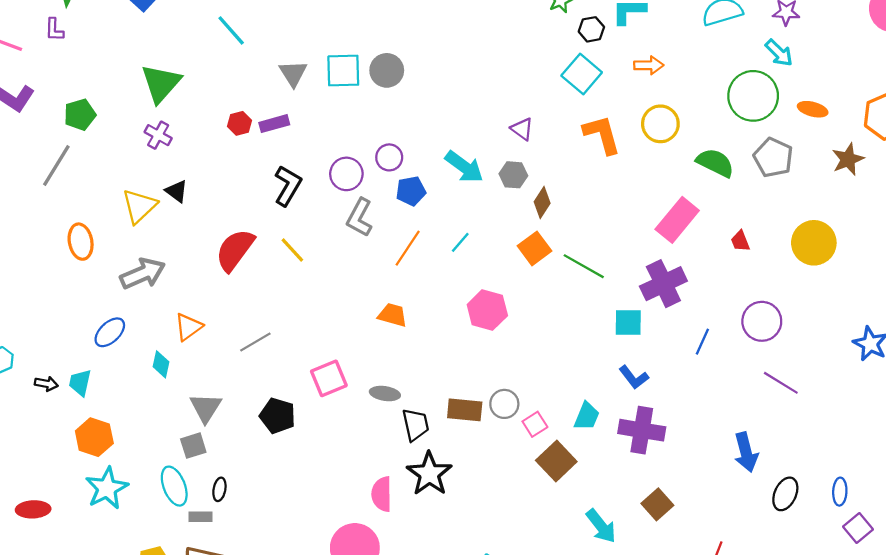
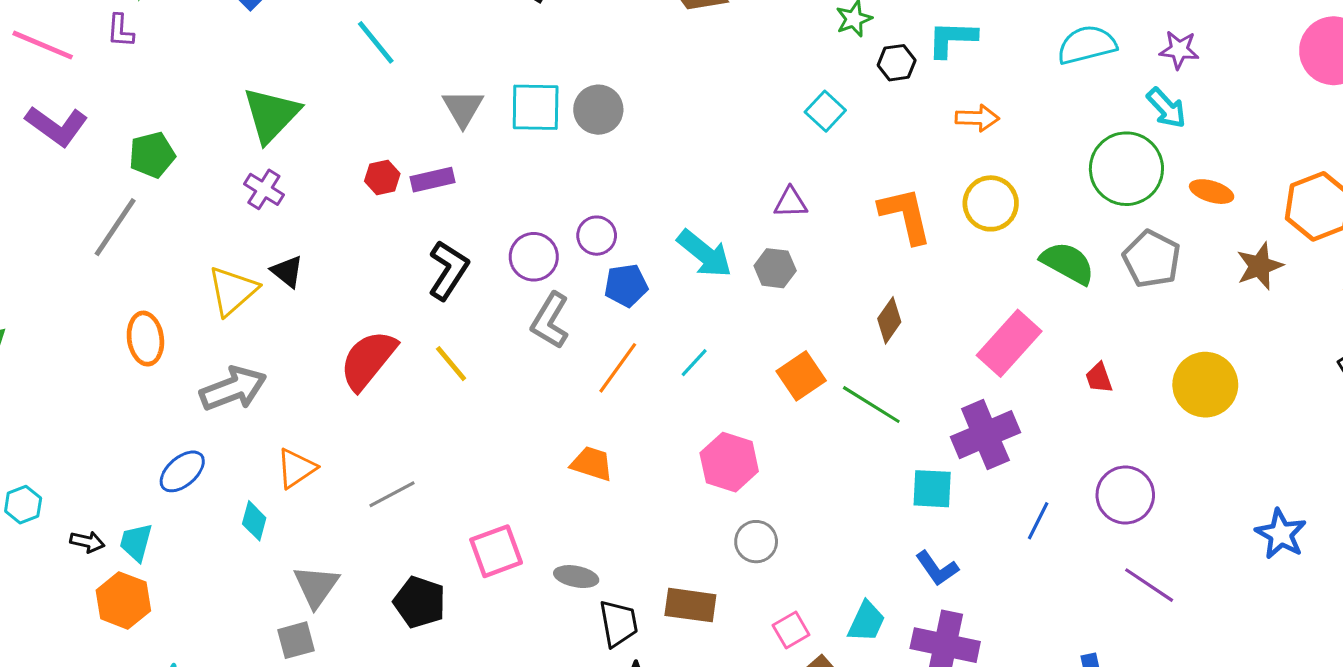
cyan square: (582, 74) -> (825, 111), moved, size x0.7
purple triangle: (522, 129) -> (790, 203), turned -40
brown diamond: (542, 203) -> (889, 320), moved
gray circle: (504, 404) -> (756, 542), moved
orange hexagon: (94, 437) -> (123, 600), moved

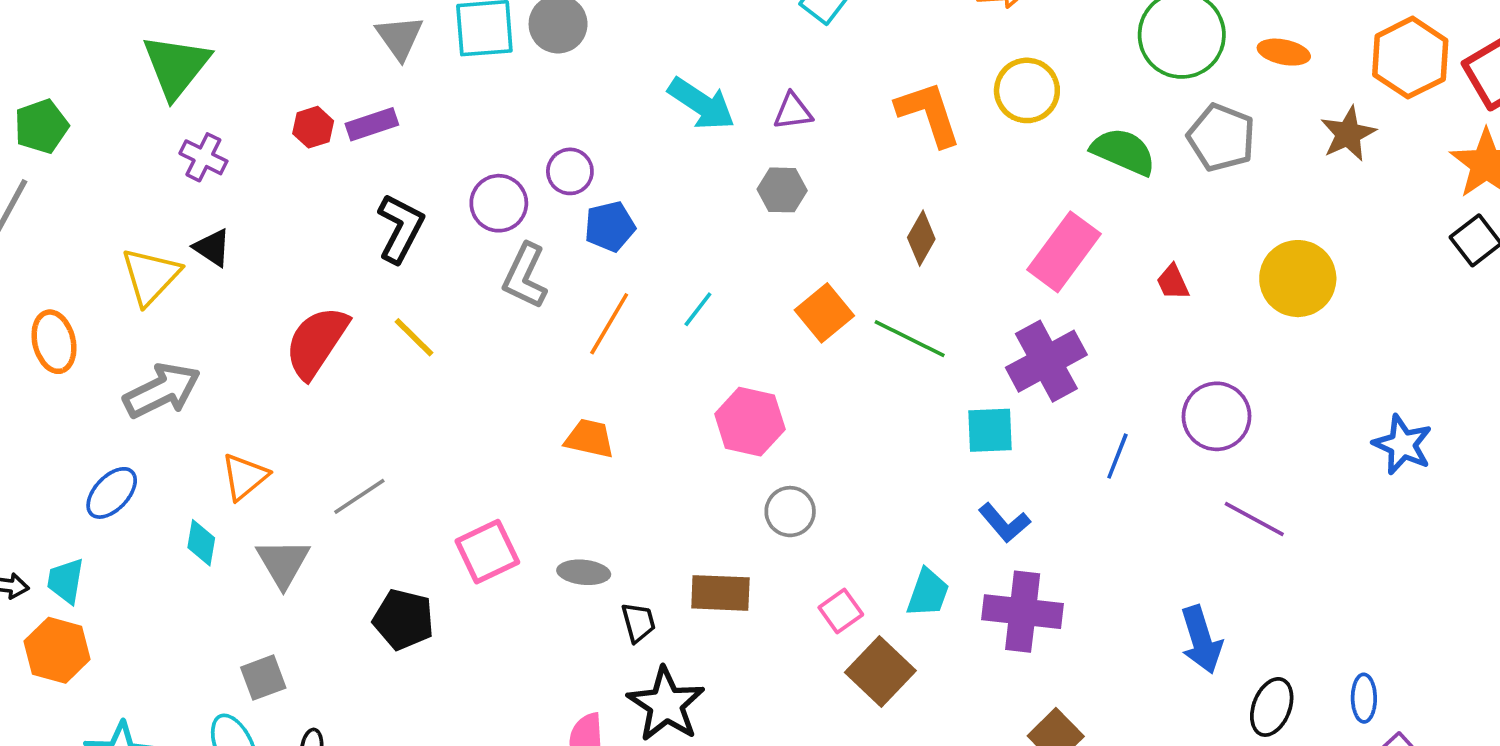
purple cross: (264, 189) -> (203, 157), moved
cyan arrow: (705, 254) -> (701, 104), moved
gray triangle: (316, 586) -> (283, 563), moved
black trapezoid: (619, 623) -> (638, 622), size x0.7

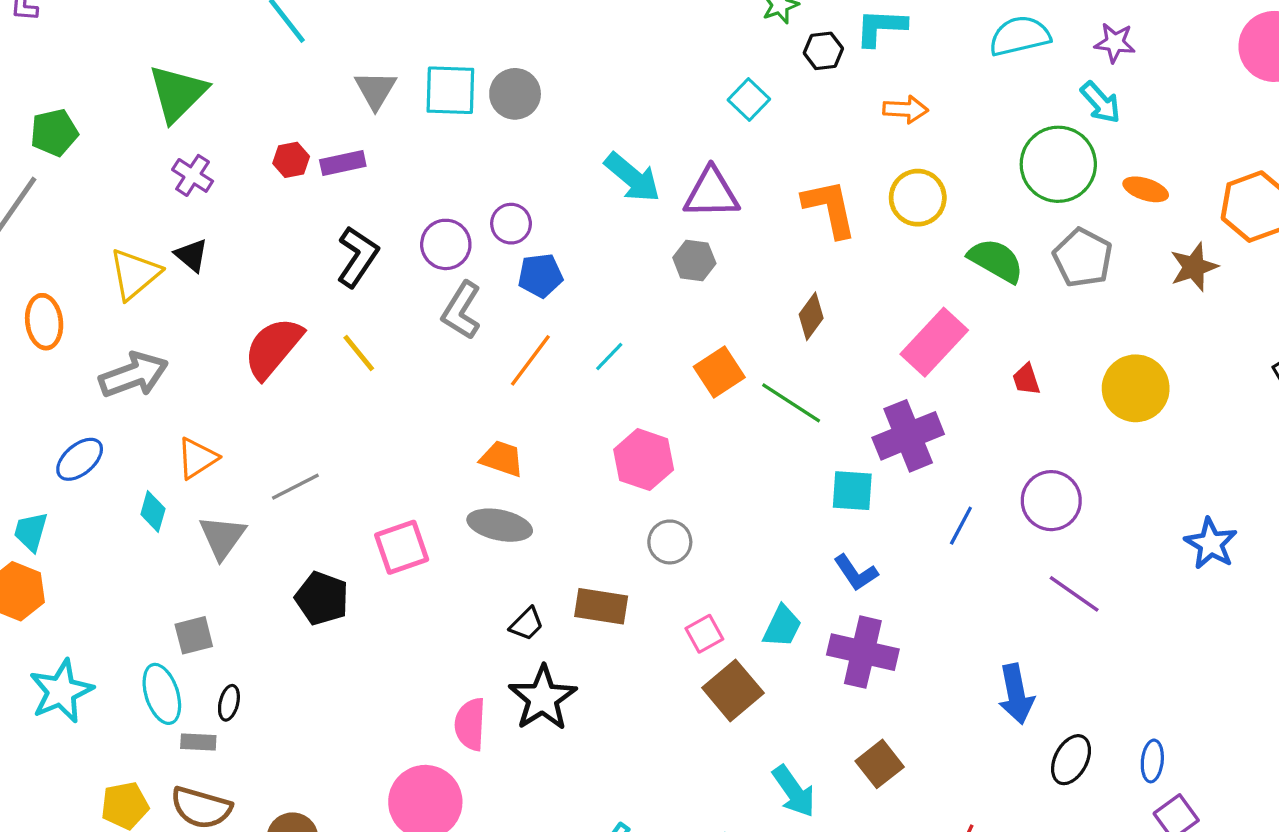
purple triangle: (793, 111) -> (711, 193), size x1.6
gray ellipse: (584, 572) -> (500, 525), moved, size x1.4
black trapezoid: (638, 622) -> (527, 624), turned 54

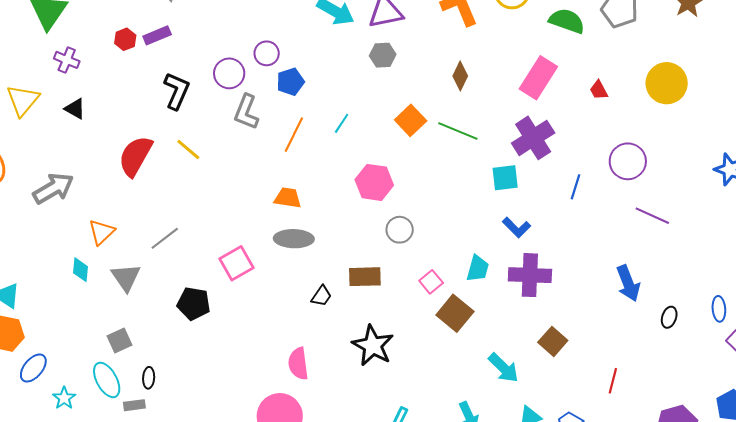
yellow triangle: (135, 274) -> (23, 100), moved
blue ellipse: (80, 459) -> (33, 368), moved
cyan star: (61, 691) -> (64, 398), moved, size x0.6
black star: (543, 698) -> (373, 346), moved
black ellipse: (1071, 760) -> (669, 317), size x0.7

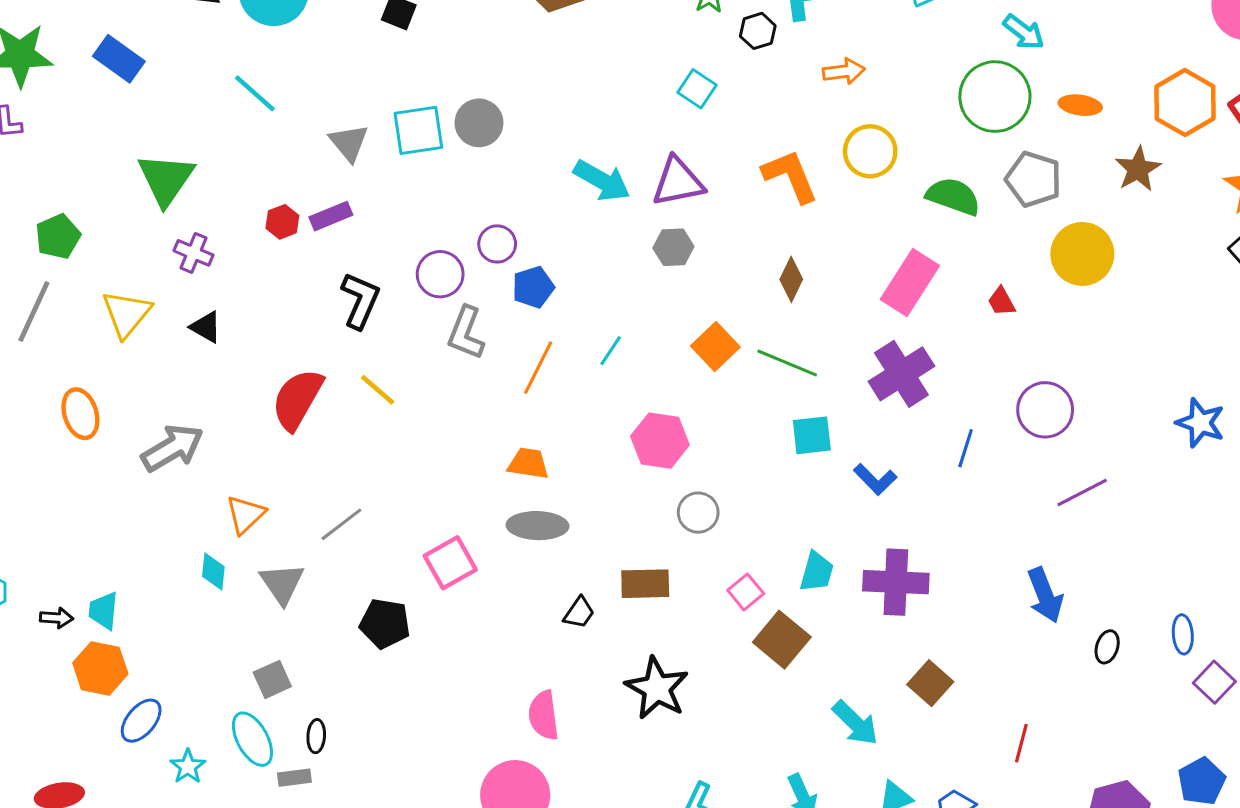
yellow circle: (667, 83) -> (1082, 254), moved
cyan square: (505, 178) -> (812, 435), moved
purple line: (652, 216) -> (1082, 493), turned -52
blue L-shape: (517, 227) -> (875, 479), moved

